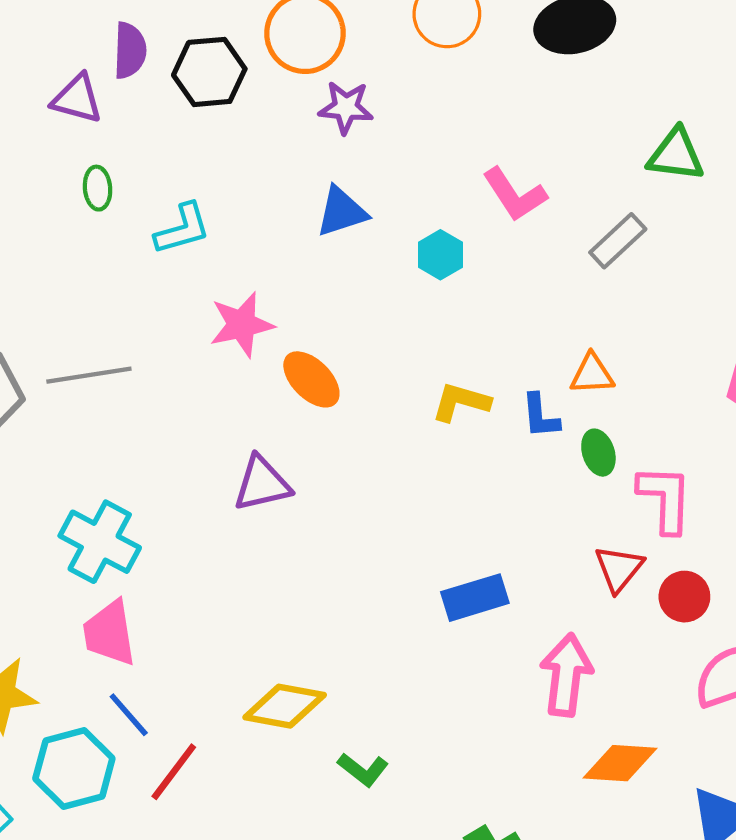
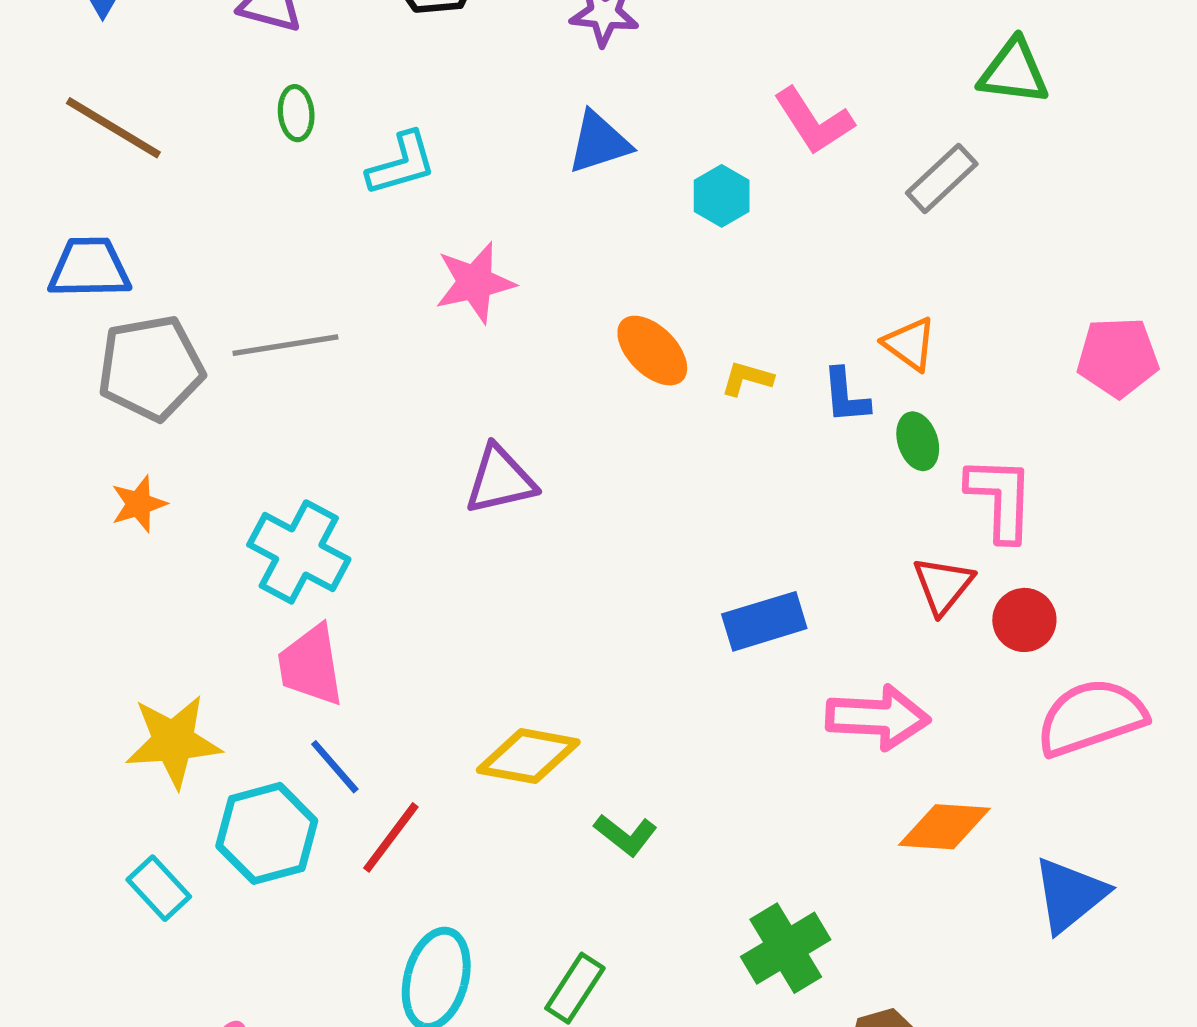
orange triangle: (592, 374) -> (910, 344), turned 39
orange ellipse: (311, 379) -> (652, 351), moved
yellow L-shape: (461, 402) -> (747, 379), size x0.7
pink arrow: (566, 675) -> (878, 717), turned 86

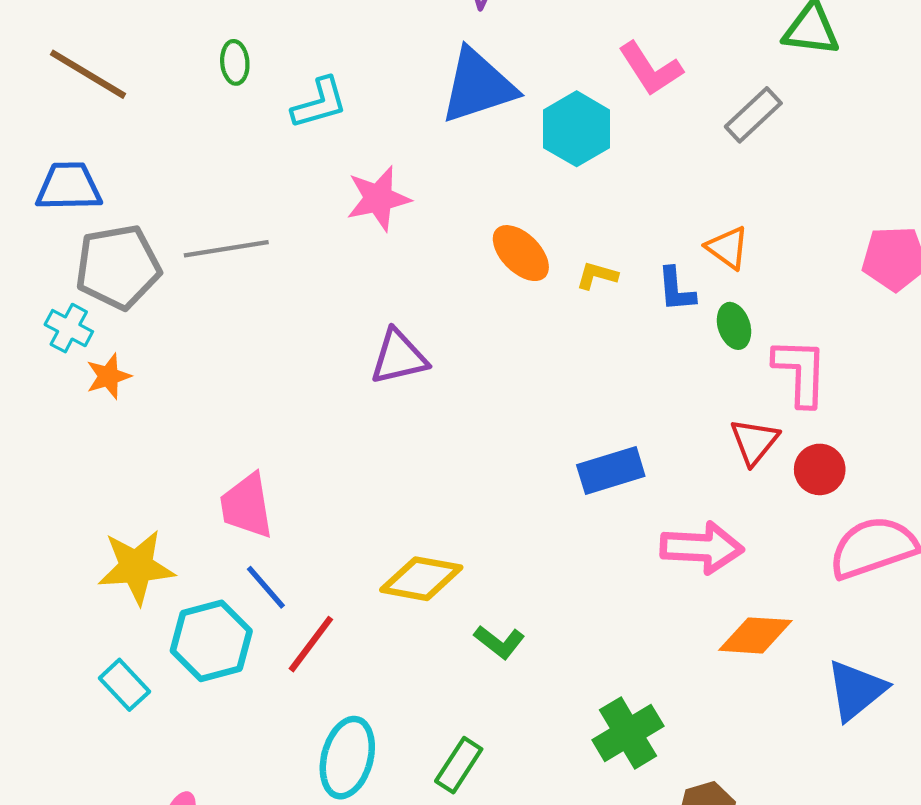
blue triangle: (599, 142) -> (478, 86), size x1.5
cyan hexagon: (722, 196) -> (577, 129), size x1.5
cyan cross: (299, 552) -> (69, 328), moved, size x0.6

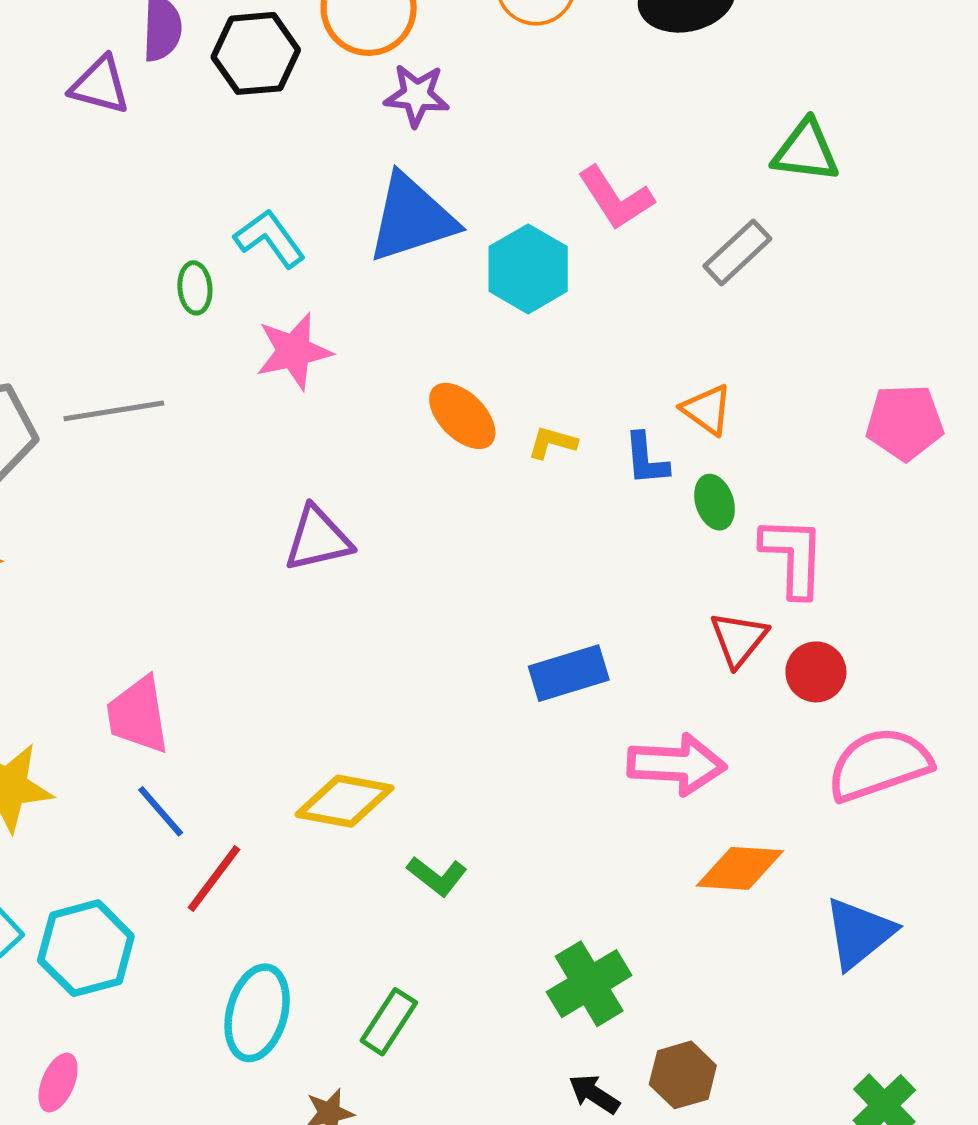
green ellipse: (235, 62) -> (195, 288), moved
cyan L-shape: (319, 103) -> (270, 239), moved, turned -110
cyan hexagon: (211, 641) -> (86, 948), moved

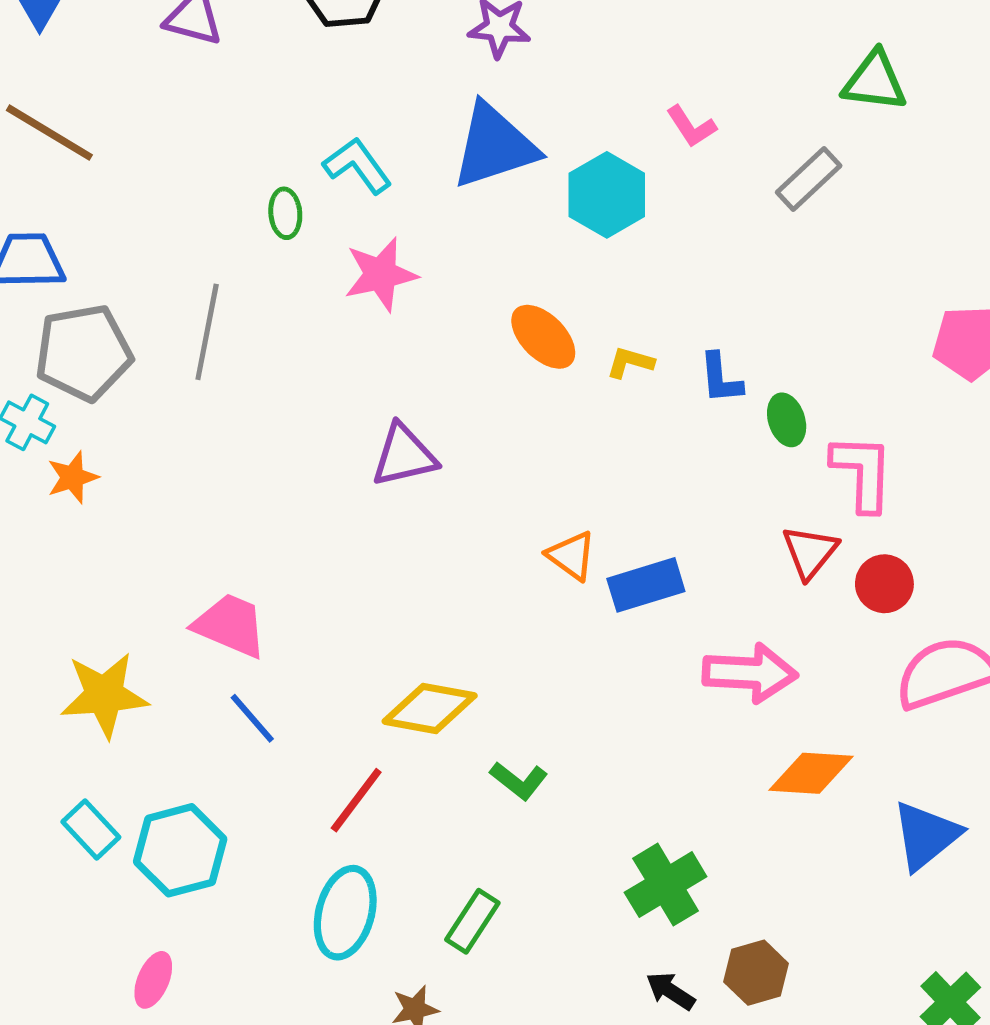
pink L-shape: (616, 198) -> (691, 126), size x0.7
orange triangle: (707, 410) -> (571, 556), moved
gray line: (114, 411) -> (207, 332), turned -70
pink trapezoid: (138, 715) -> (230, 625), turned 122
red line: (214, 878) -> (356, 800), moved

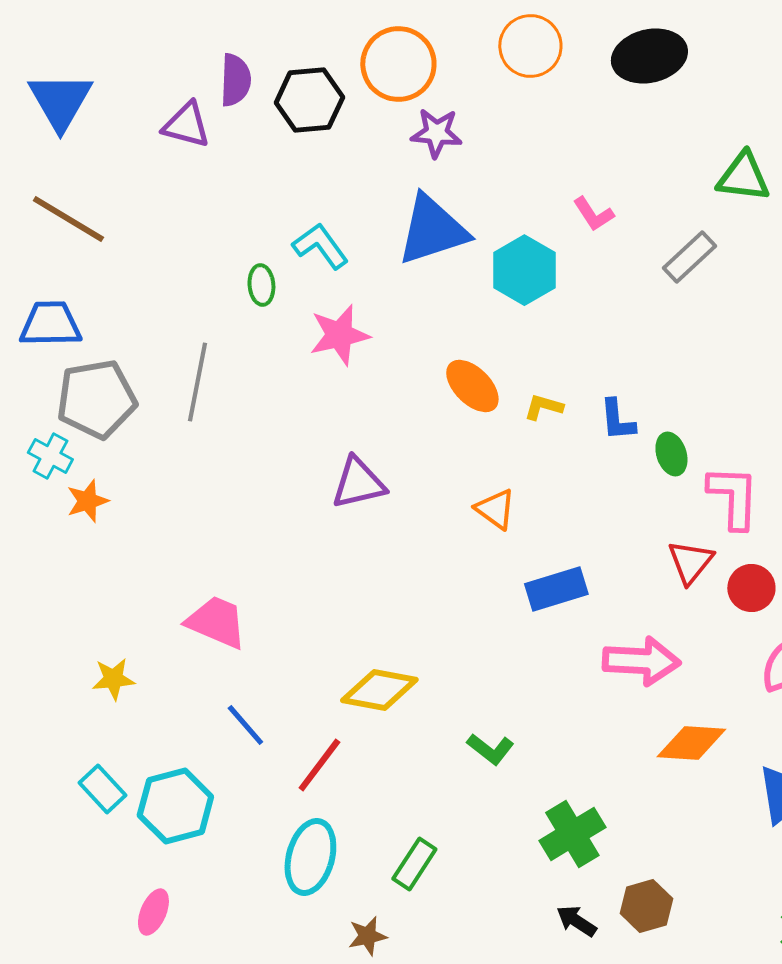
orange triangle: (571, 556) -> (495, 509), moved
yellow star: (104, 695) -> (113, 679), size x0.6
blue line: (252, 718) -> (245, 725), moved
green L-shape: (519, 781) -> (490, 749), moved

